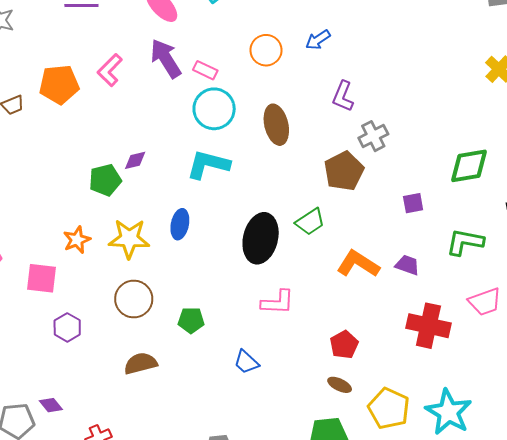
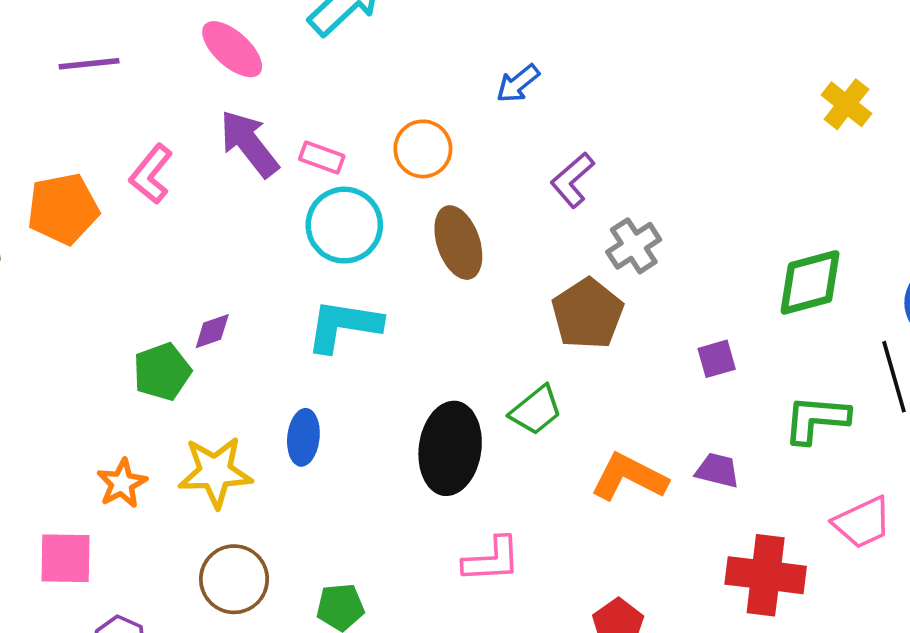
orange circle: (266, 50) -> (423, 149), moved
purple L-shape: (343, 96) -> (572, 180), turned 32

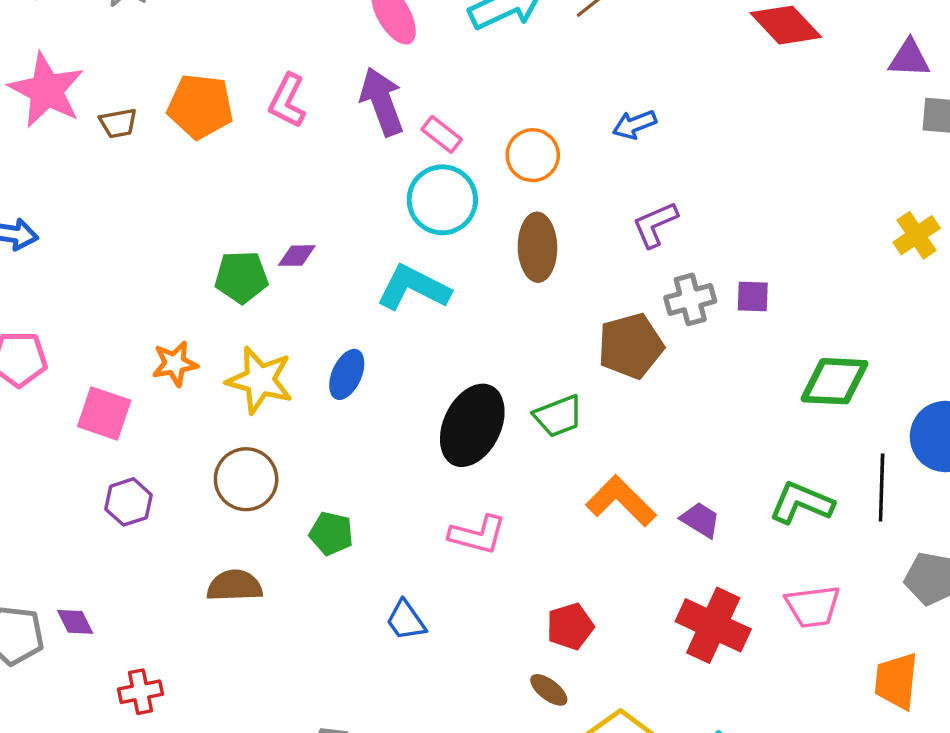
pink L-shape: (151, 174) -> (287, 101), turned -30
purple square: (717, 359) -> (753, 296), moved

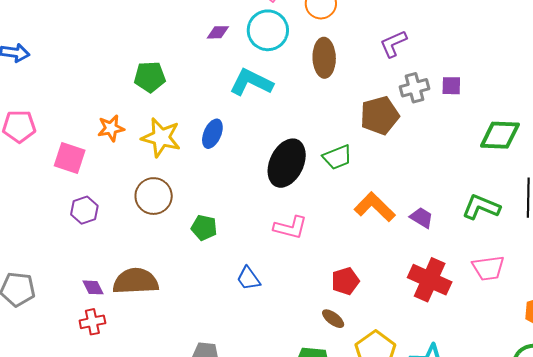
purple diamond: (297, 256) -> (218, 32), moved
brown semicircle: (235, 586) -> (136, 281), moved, size x1.4
purple diamond: (75, 622) -> (93, 287), moved

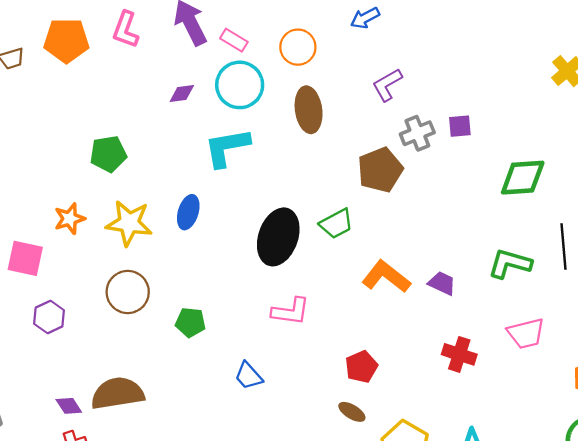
cyan L-shape: (251, 82) -> (227, 147), turned -30
red cross: (430, 280) -> (459, 354), size x0.7

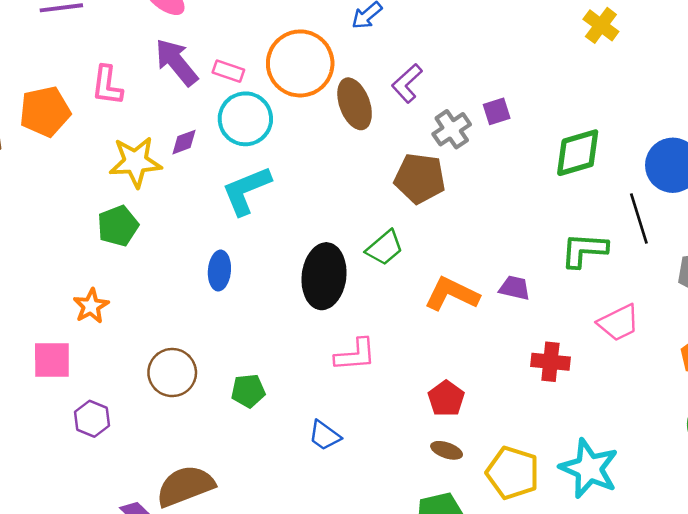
orange circle: (298, 47) -> (300, 63), size x1.6
brown ellipse: (309, 110) -> (355, 104), moved
brown pentagon: (380, 170) -> (420, 178), turned -30
yellow star: (129, 223) -> (135, 162), moved

